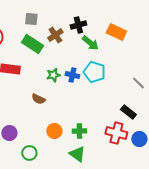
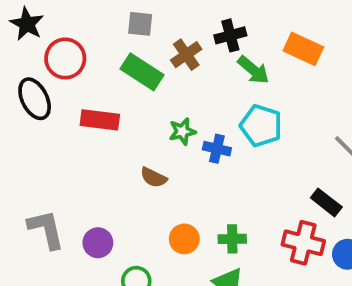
blue cross: (72, 75) -> (217, 149), moved

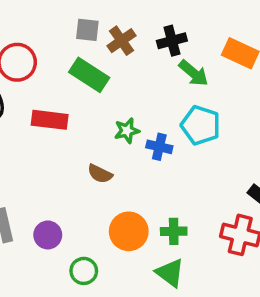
brown cross: (186, 55) -> (122, 41), moved
orange circle: (184, 239) -> (129, 231), size x1.4

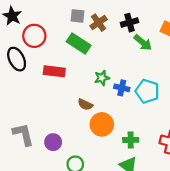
cyan pentagon: (201, 125) -> (147, 91), moved
orange circle: (129, 231) -> (102, 124), moved

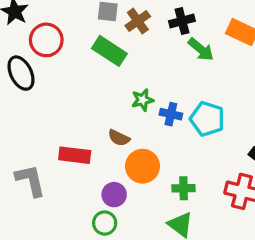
red rectangle: (54, 71) -> (75, 155), moved
purple circle: (53, 142) -> (114, 195), moved

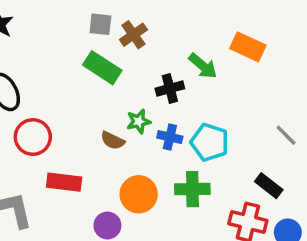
black cross: (182, 21) -> (170, 88), moved
red circle: (46, 40) -> (33, 137), moved
brown semicircle: (119, 138) -> (113, 140), moved
green cross: (184, 188) -> (192, 189), moved, size x1.4

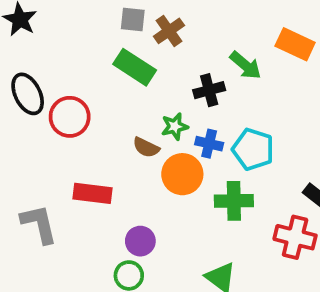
red circle: (33, 137) -> (70, 117), moved
orange circle: (139, 194) -> (182, 174), moved

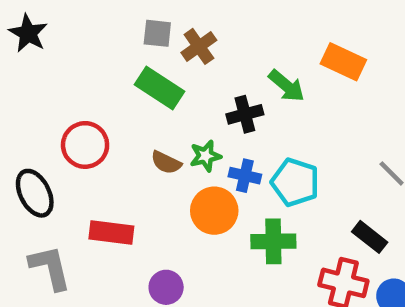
black ellipse: (28, 94) -> (35, 193), moved
brown semicircle: (146, 147) -> (166, 162), moved

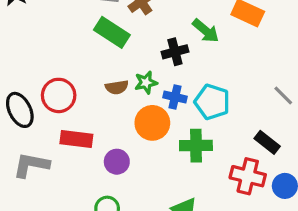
red circle: (85, 145) -> (59, 95), moved
brown semicircle: (166, 162) -> (117, 87), turned -35
gray L-shape: (50, 268) -> (31, 165), turned -66
purple circle: (166, 287) -> (117, 162), moved

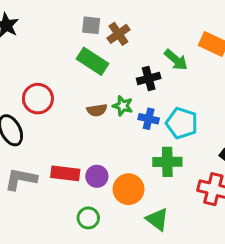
green star: (146, 82) -> (123, 106), turned 30
red circle: (59, 95) -> (38, 99), moved
orange circle: (152, 123) -> (129, 189), moved
red rectangle: (76, 139) -> (65, 173), moved

